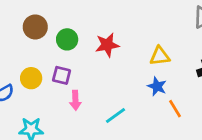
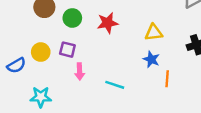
orange line: (175, 109) -> (167, 79), turned 35
cyan line: (116, 116) -> (115, 85), turned 54

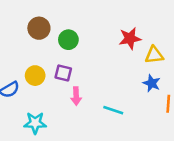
red star: (108, 23) -> (130, 38), moved

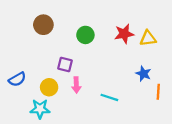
green circle: (68, 40) -> (85, 35), moved
yellow triangle: (154, 55) -> (148, 38), moved
yellow circle: (35, 76) -> (49, 87), moved

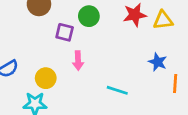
purple square: (65, 65) -> (65, 32), moved
pink arrow: (76, 85) -> (78, 61), moved

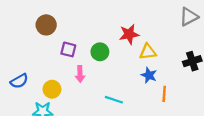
green circle: (89, 16) -> (100, 52), moved
yellow triangle: (163, 20) -> (148, 52), moved

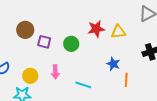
brown circle: (46, 25) -> (25, 30), moved
yellow triangle: (148, 52) -> (118, 32), moved
pink arrow: (80, 74) -> (55, 72), moved

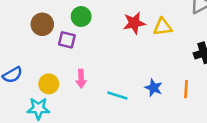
green circle: (71, 44) -> (81, 17), moved
blue star: (113, 64) -> (154, 88), moved
orange line: (126, 80) -> (186, 89), moved

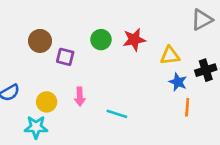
green circle: (81, 17) -> (101, 40), moved
yellow triangle: (163, 27) -> (170, 56), moved
blue star: (154, 88) -> (178, 82), moved

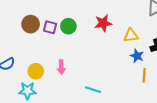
green circle: (101, 40) -> (68, 26), moved
purple square: (65, 57) -> (50, 27), moved
cyan line: (117, 114) -> (93, 90), moved

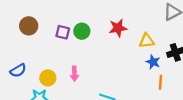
brown circle: (31, 24) -> (29, 26), moved

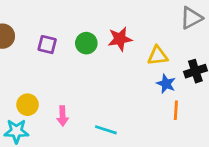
green circle: (82, 31) -> (86, 43), moved
pink arrow: (74, 74) -> (63, 116), moved

